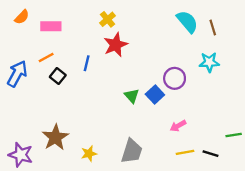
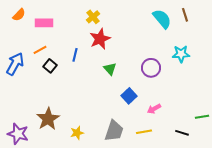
brown line: (213, 27) -> (185, 15), moved
blue square: (155, 95) -> (129, 96), moved
green triangle: (132, 96) -> (110, 69), moved
yellow line: (185, 152) -> (144, 132), moved

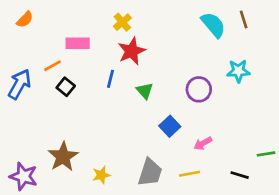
pink rectangle: (44, 23) -> (78, 43), moved
blue line: (75, 55) -> (110, 79), moved

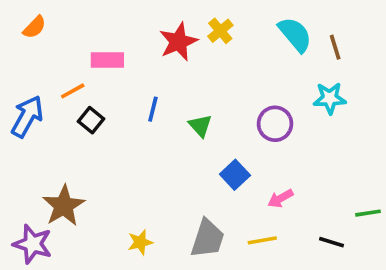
brown line: (244, 20) -> (335, 47), moved
yellow cross: (122, 22) -> (220, 31), moved
red star: (132, 51) -> (178, 42), moved
brown star: (63, 157) -> (64, 206), moved

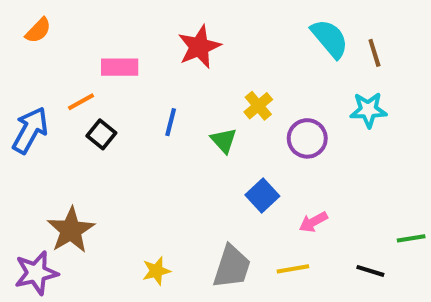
yellow cross: (220, 31) -> (258, 106), moved
purple star: (33, 244) -> (36, 273), turned -30

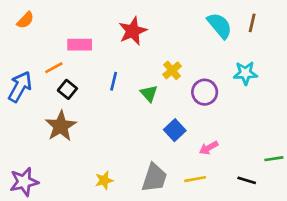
brown line: (374, 53) -> (252, 23), moved, turned 30
brown star: (71, 230) -> (61, 126), moved

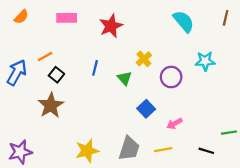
brown line: (252, 23) -> (226, 18), moved
pink rectangle: (80, 45) -> (67, 18), moved
yellow star: (104, 180) -> (87, 151), size x1.5

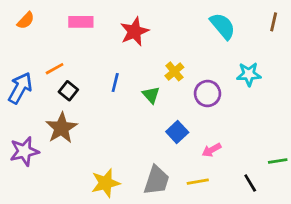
black line: (206, 151) -> (250, 183), turned 42
purple star: (20, 152) -> (24, 151), moved

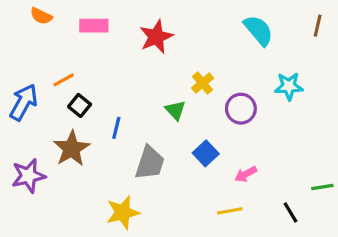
orange semicircle: (26, 21) -> (41, 16), moved, turned 72
blue line: (115, 82) -> (116, 128), moved
gray trapezoid: (157, 180) -> (150, 163), moved

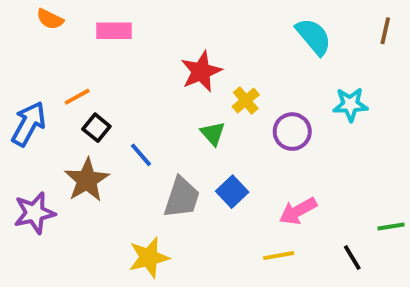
red star: (156, 37) -> (201, 71), moved
blue line: (116, 128) -> (141, 155), turned -55
blue square: (206, 153) -> (232, 192), moved
pink arrow: (246, 174) -> (298, 211), size x1.4

